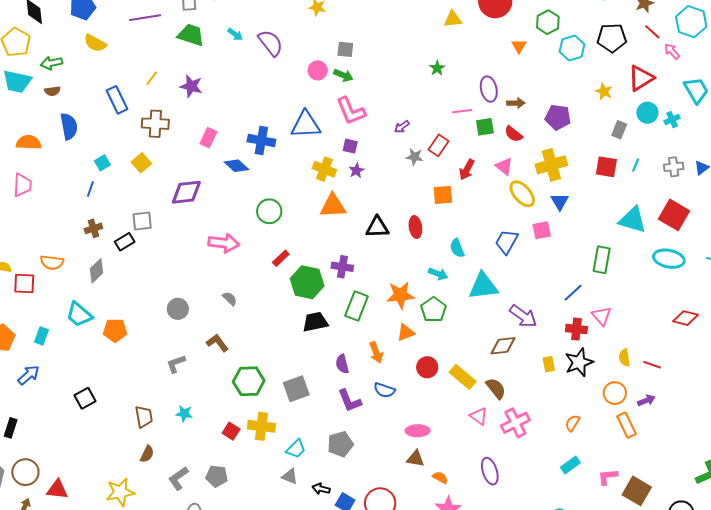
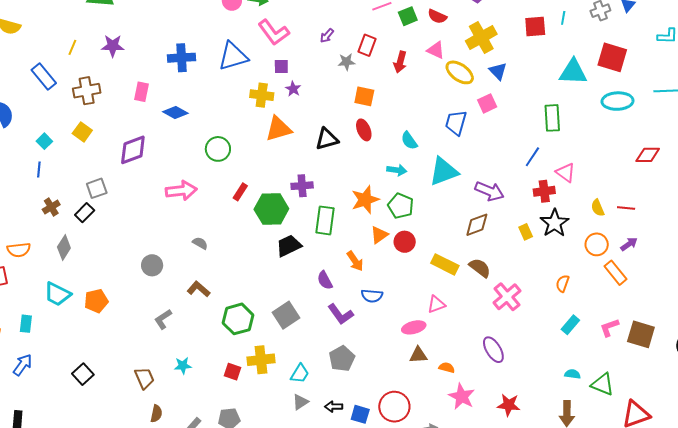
blue cross: (261, 140) -> (182, 58), moved
orange square: (443, 195) -> (364, 96), moved, turned 30
red circle: (427, 367) -> (405, 242), moved
pink triangle: (479, 416) -> (436, 304), moved, turned -42
gray triangle: (290, 476) -> (300, 402), turned -42

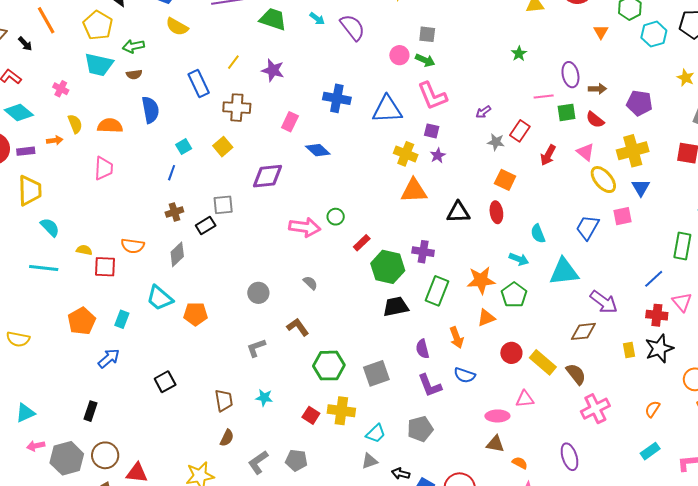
green circle: (218, 149) -> (336, 217), moved, size x0.7
red circle: (405, 242) -> (511, 353), moved

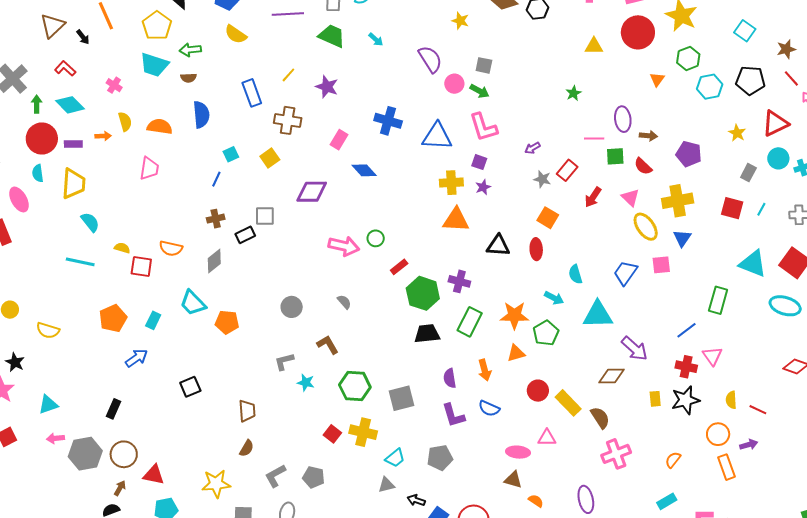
purple semicircle: (352, 27) -> (430, 59), moved
yellow cross: (406, 154) -> (451, 183), turned -30
cyan star: (264, 398) -> (306, 383), moved

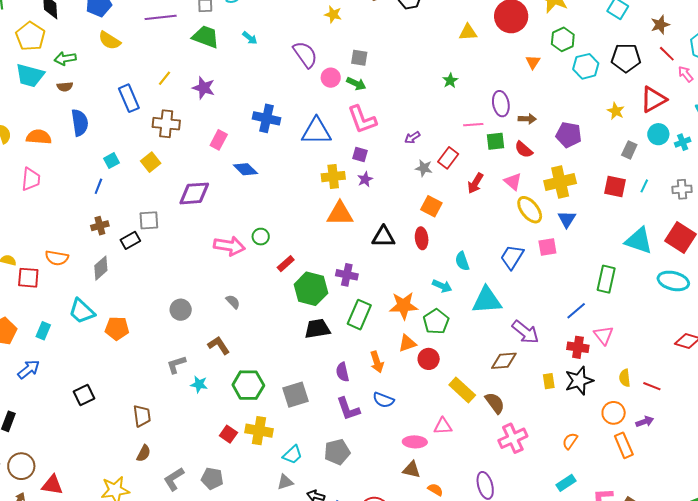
red circle: (538, 391) -> (429, 359), moved

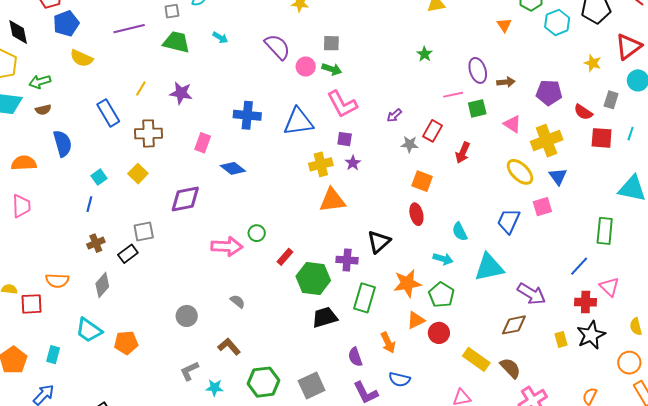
red semicircle: (524, 150) -> (583, 112), moved
pink triangle: (513, 182) -> (512, 124), moved
black triangle: (383, 237) -> (379, 242), moved, turned -35

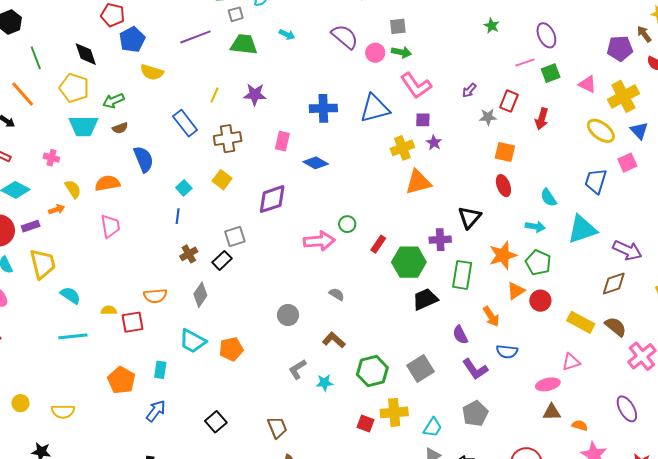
brown arrow: (506, 82) -> (644, 34), moved, turned -114

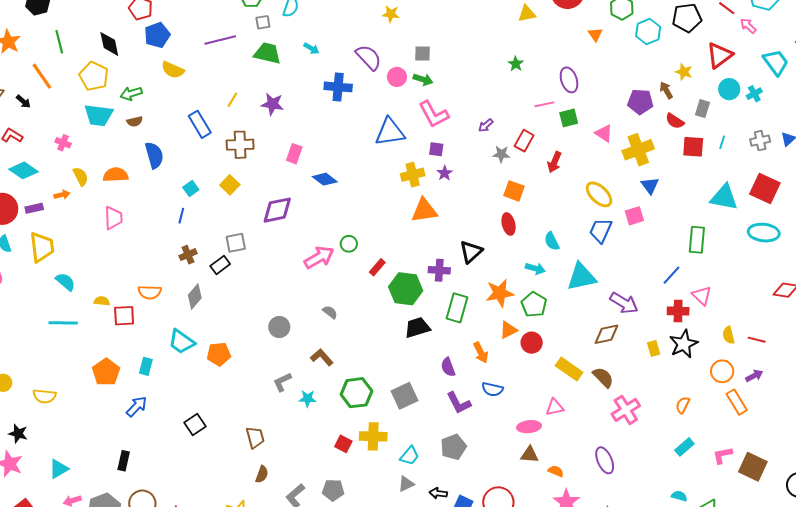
blue cross: (323, 108) -> (338, 87), moved
yellow ellipse: (601, 131) -> (599, 194), moved
pink arrow: (319, 241) -> (319, 257), turned -32

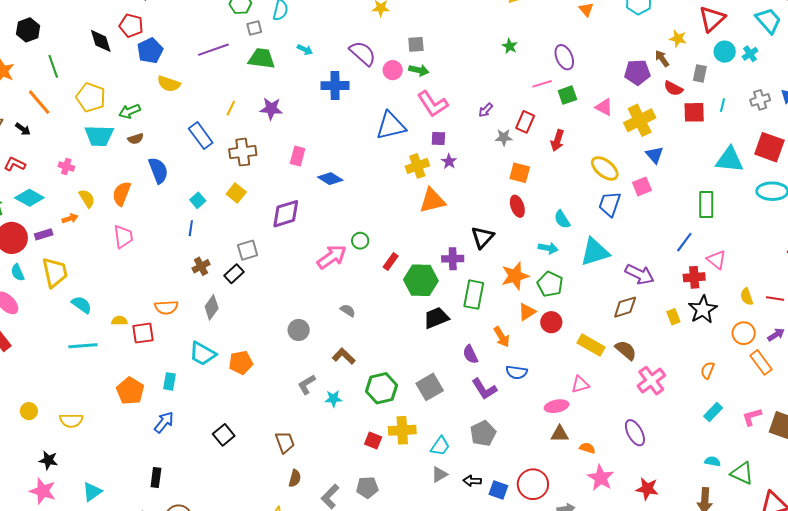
black diamond: (109, 44) -> (101, 41), moved
orange semicircle: (116, 175) -> (122, 194), turned -60

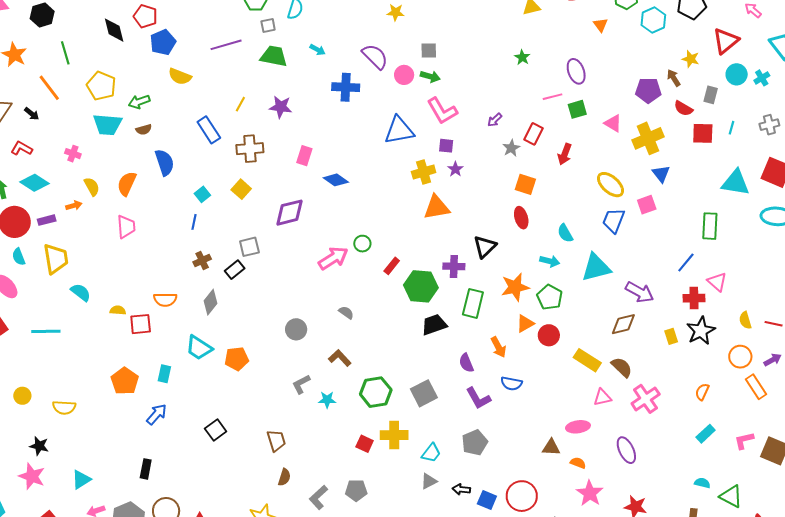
gray star: (504, 137) -> (511, 148), turned -30
cyan line: (83, 346) -> (46, 331), moved
pink triangle: (580, 384) -> (602, 397), moved
pink ellipse: (557, 406) -> (578, 427), moved

